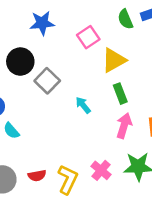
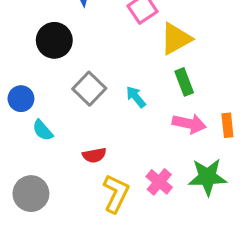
gray square: (47, 81) -> (89, 89), moved
pink arrow: (124, 126) -> (189, 124), turned 85
red semicircle: (37, 176) -> (94, 155), moved

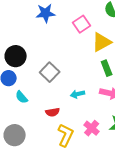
black circle: (54, 40) -> (16, 56), moved
cyan arrow: (136, 97) -> (78, 94), moved, turned -64

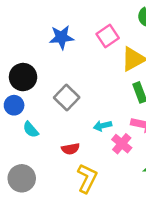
blue star: (46, 13) -> (61, 37), moved
pink cross: (92, 128) -> (122, 144), moved

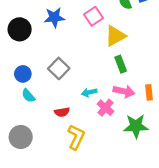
black circle: (23, 77) -> (20, 29), moved
blue circle: (14, 105) -> (23, 74), moved

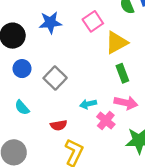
blue circle: (23, 74) -> (22, 69), moved

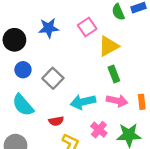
cyan arrow: (88, 104) -> (83, 102), size x1.6
cyan semicircle: (22, 108) -> (23, 105), size x1.6
pink cross: (106, 120) -> (99, 130), moved

